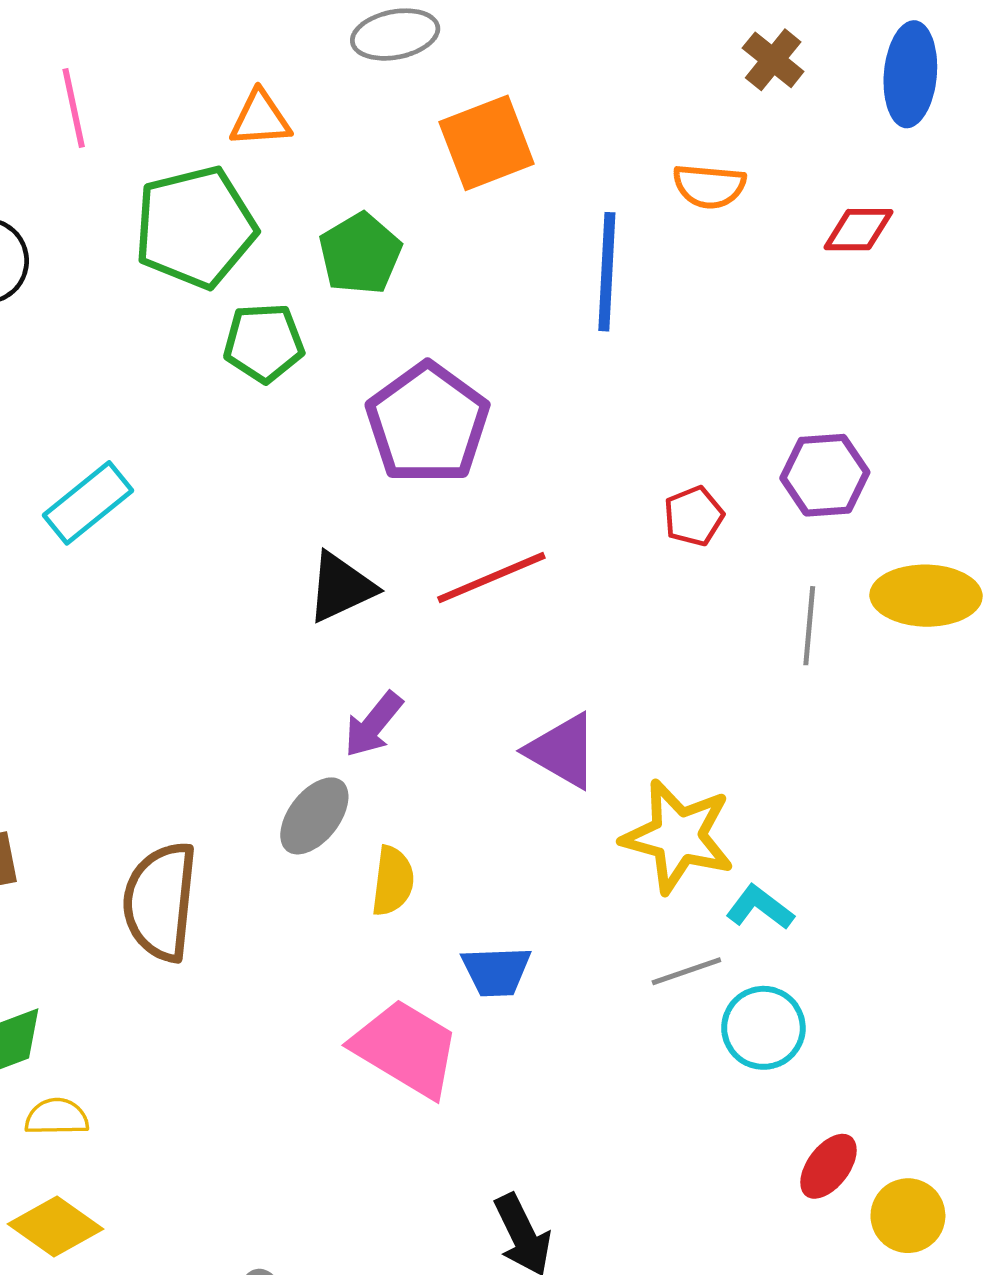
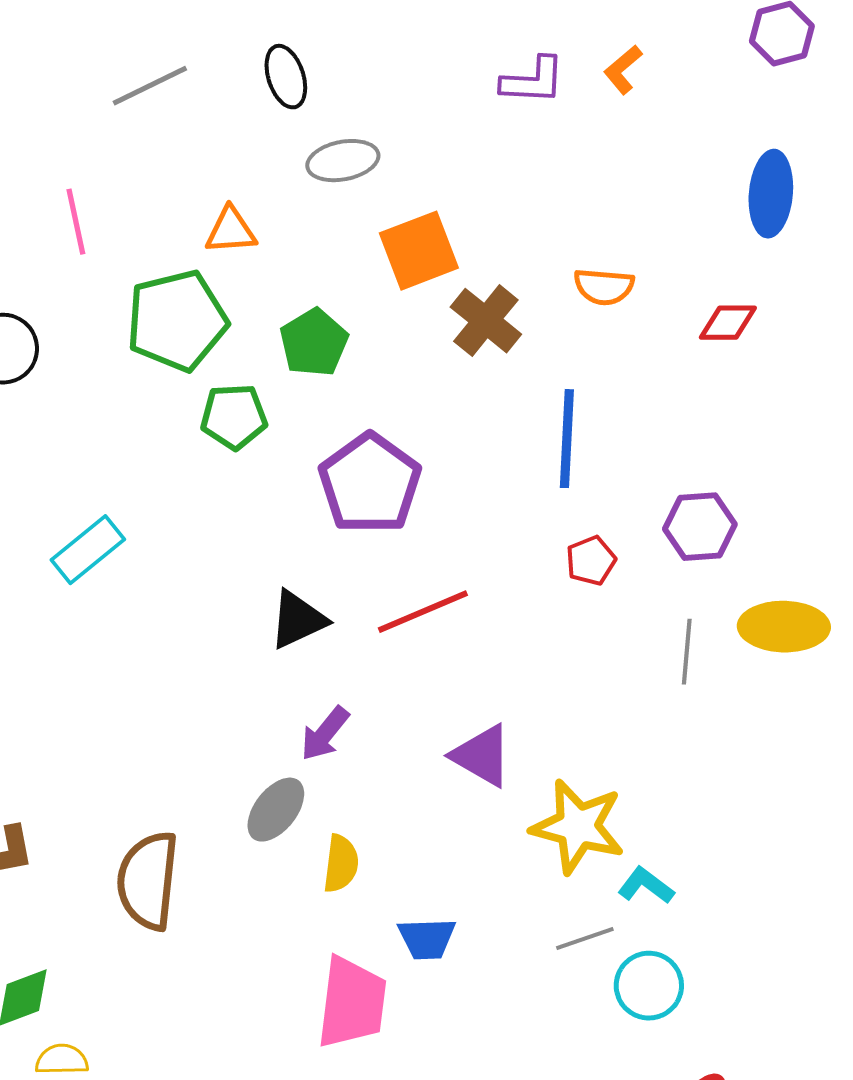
brown cross: (773, 60) -> (486, 321), moved, size x1.4
blue line: (607, 272) -> (567, 439), moved
pink trapezoid: (406, 1048) -> (352, 1003), turned 66

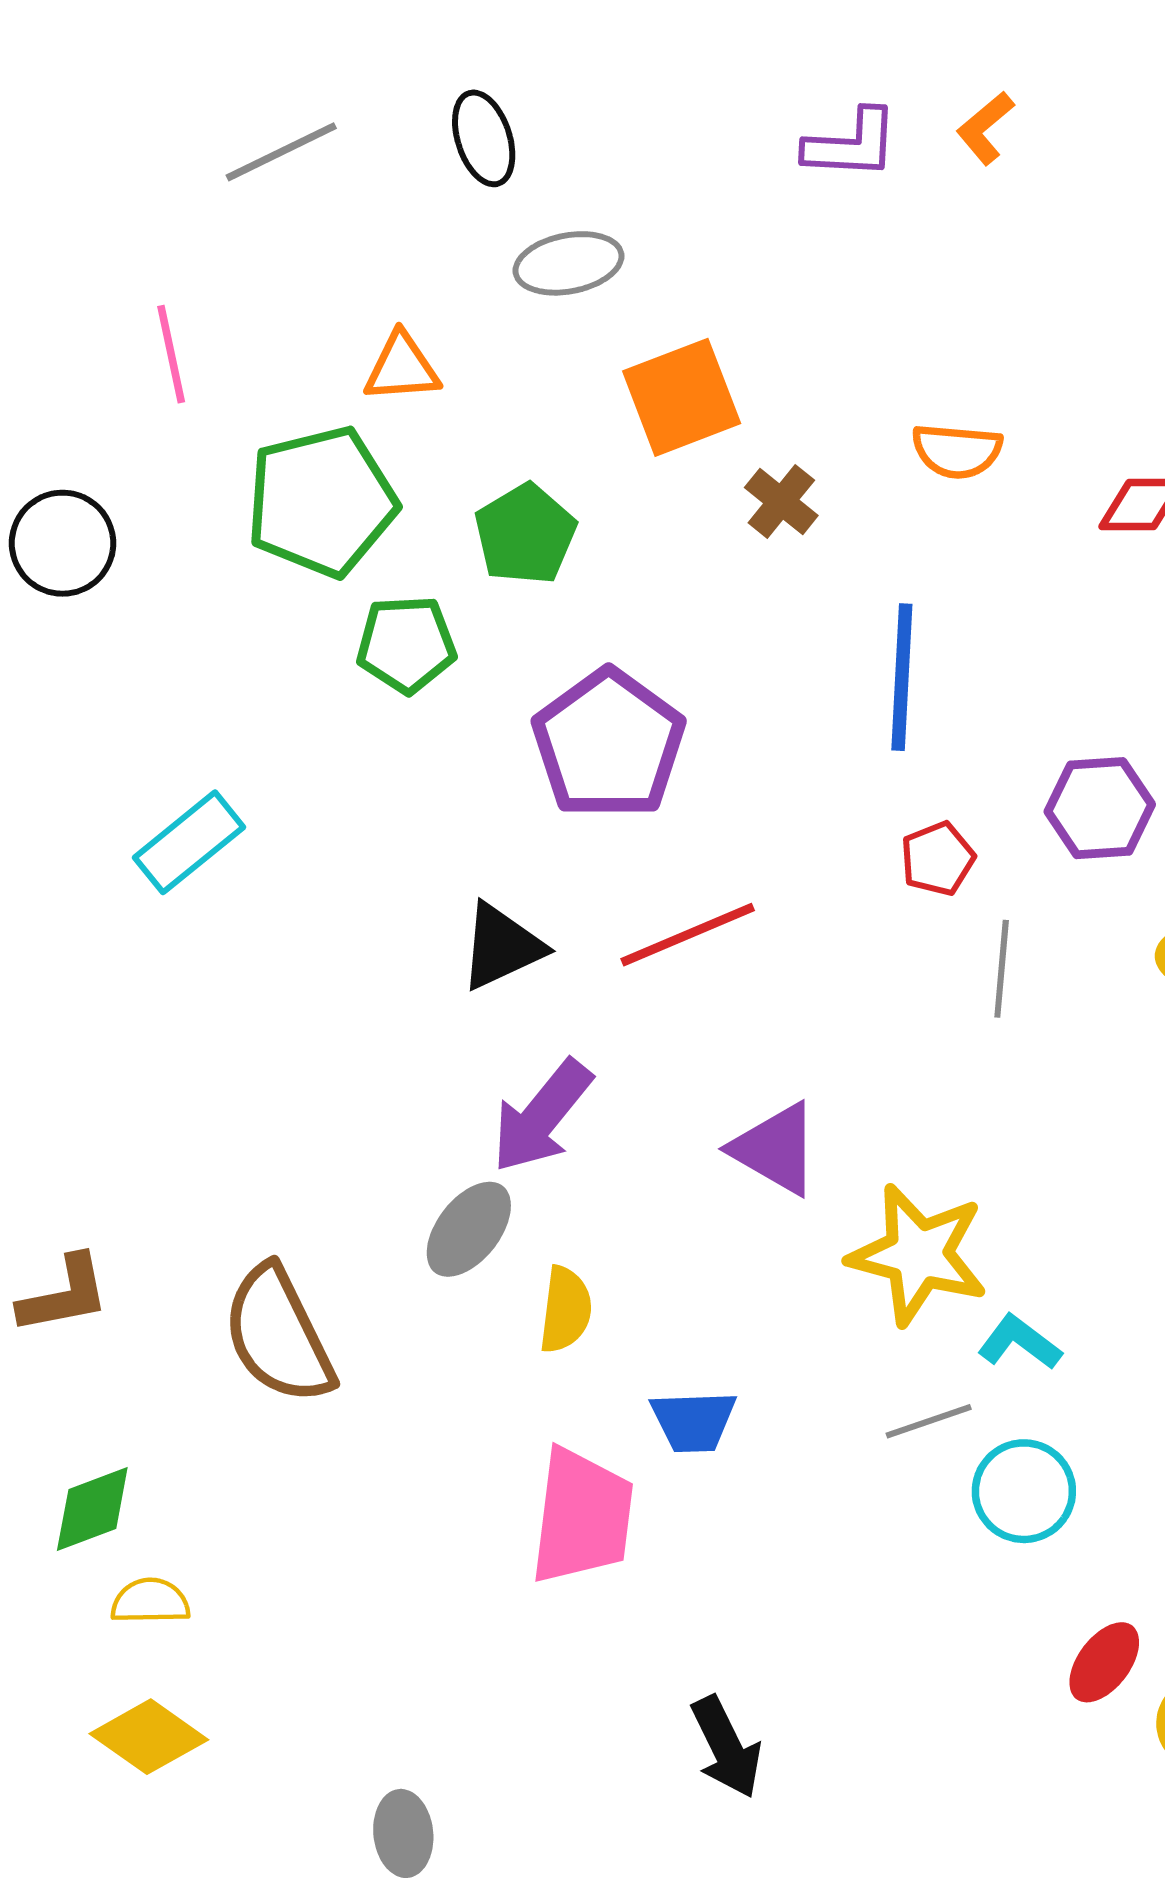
brown cross: (486, 321) -> (781, 502), size x0.7
gray line: (687, 652) -> (1002, 969), moved
purple arrow: (325, 734) -> (542, 1116), size x1.4
brown semicircle: (148, 881) -> (278, 1335), turned -32

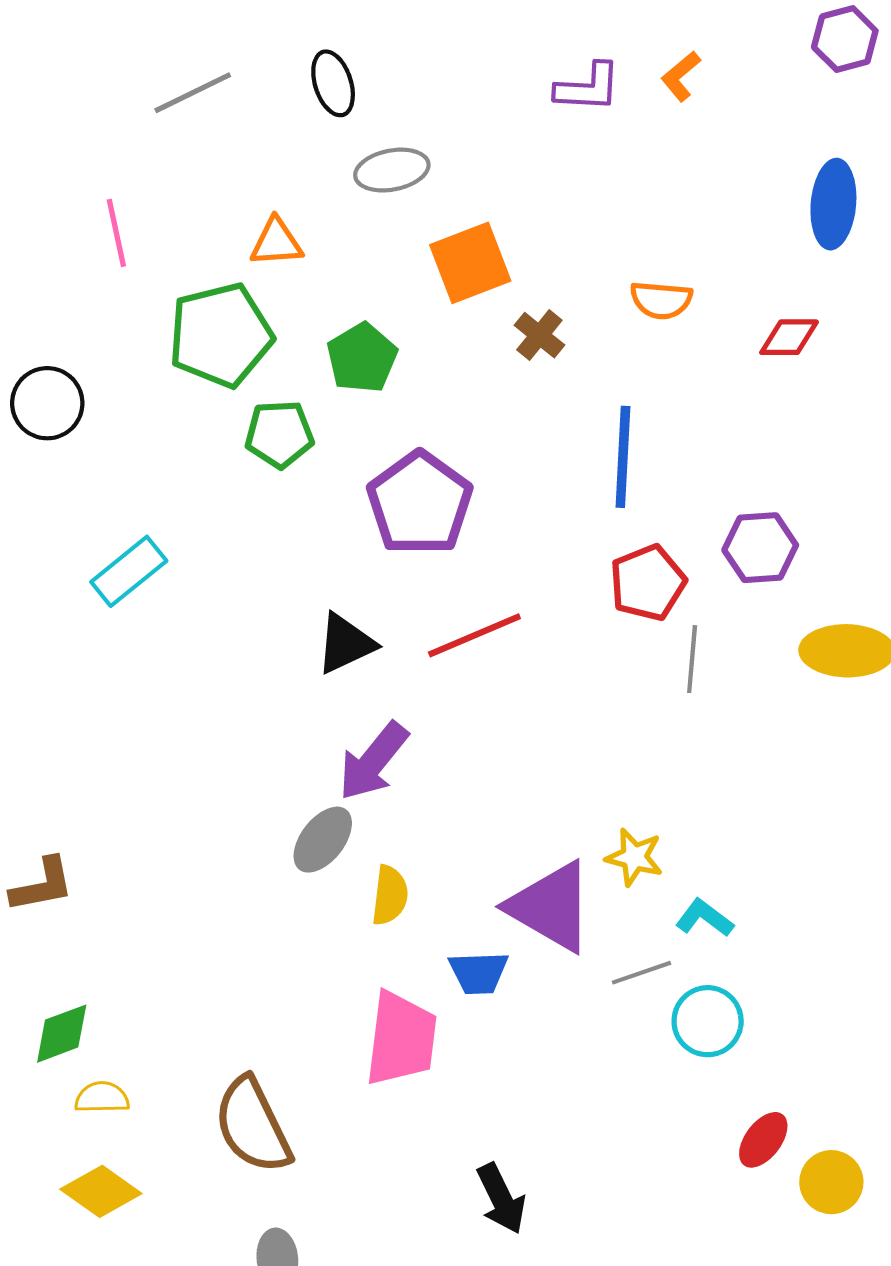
black circle: (63, 543) -> (47, 403), moved
red pentagon: (938, 859) -> (648, 583), size x1.5
purple triangle: (775, 1149) -> (551, 907), moved, size x1.4
yellow star: (918, 1255) -> (634, 857), size x0.6
brown semicircle: (278, 1335) -> (253, 1125), moved

